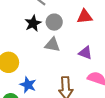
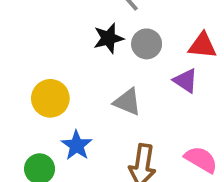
gray triangle: (52, 45) -> (127, 102), moved
purple triangle: (85, 53) -> (186, 81), moved

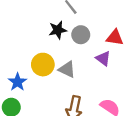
yellow circle: (50, 98) -> (43, 65), moved
blue star: (77, 145) -> (18, 82), moved

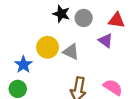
black star: (58, 30) -> (61, 14), turned 30

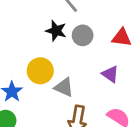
purple triangle: (106, 40) -> (110, 74), moved
gray triangle: (71, 52) -> (64, 87), moved

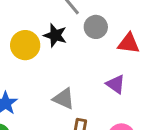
gray circle: (83, 35) -> (96, 27), moved
yellow circle: (40, 71) -> (25, 45), moved

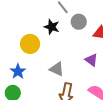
yellow circle: (25, 45) -> (30, 44), moved

